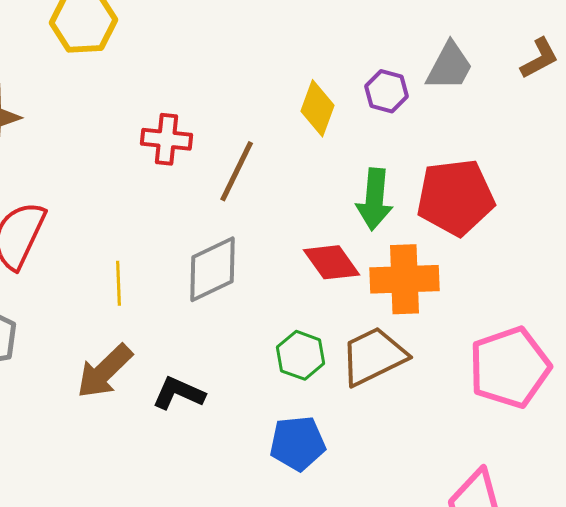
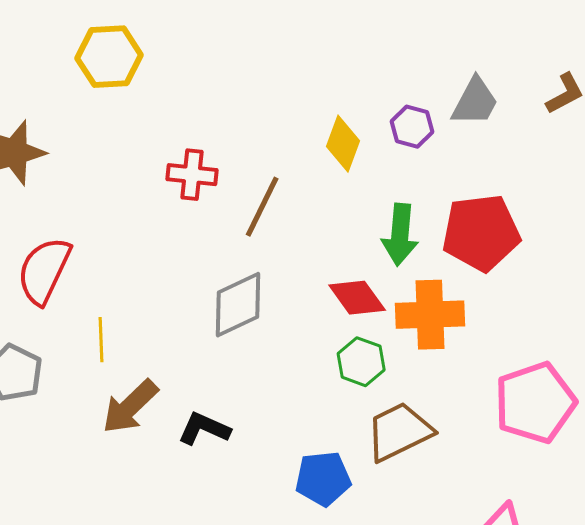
yellow line: (119, 283) -> (101, 340), moved
green hexagon: (301, 355) -> (361, 362), moved
brown trapezoid: (374, 356) -> (399, 432), moved

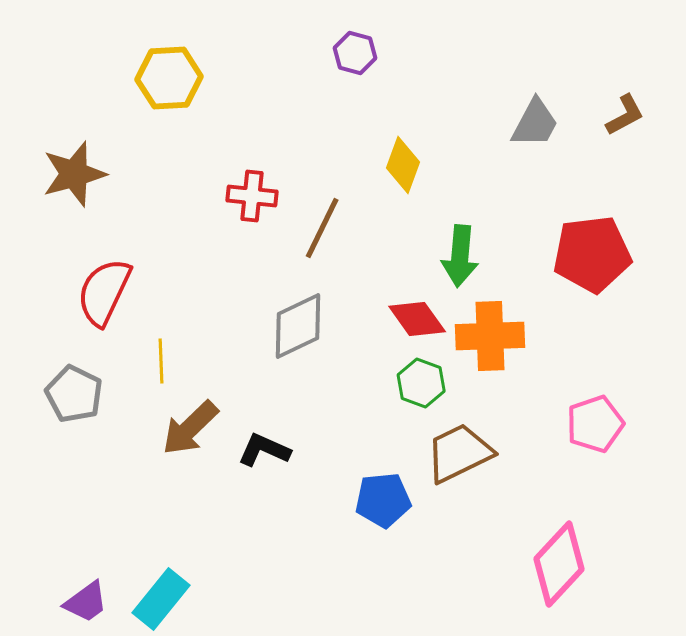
purple hexagon: (412, 127) -> (355, 53), moved
red pentagon: (481, 233) -> (592, 254), moved
pink pentagon: (535, 403) -> (595, 424), size x0.7

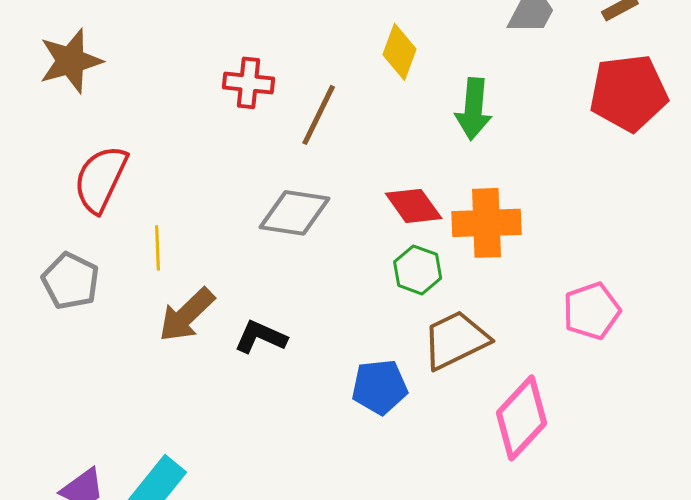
red pentagon: (592, 254) -> (629, 93), moved
green arrow: (460, 256) -> (474, 109), moved
gray diamond: (298, 326) -> (295, 213), turned 34
pink diamond: (559, 564) -> (522, 418), moved

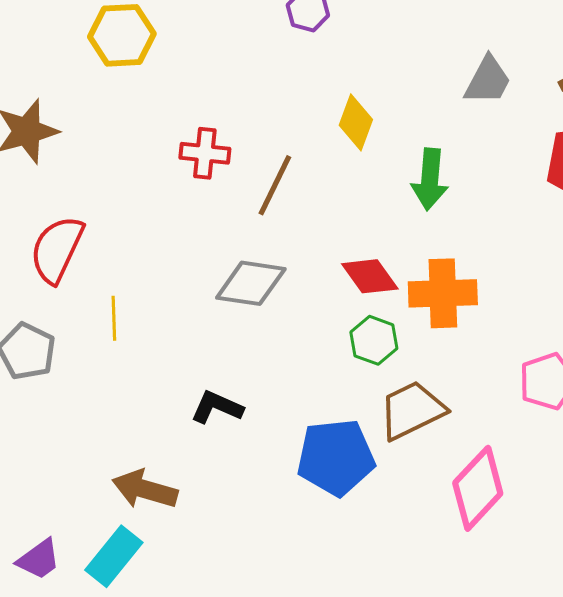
brown arrow: (187, 315) -> (145, 489), moved, turned 60
blue pentagon: (380, 387) -> (336, 457), size x1.4

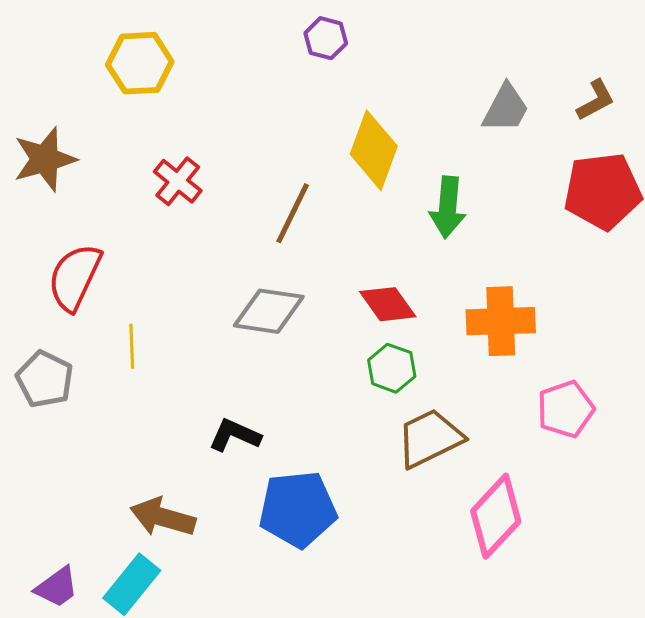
yellow diamond: (356, 122) -> (374, 150), size x1.4
red cross: (205, 153) -> (178, 181), moved, turned 33
orange cross: (443, 293) -> (501, 321), moved
blue pentagon: (336, 457) -> (298, 509), moved

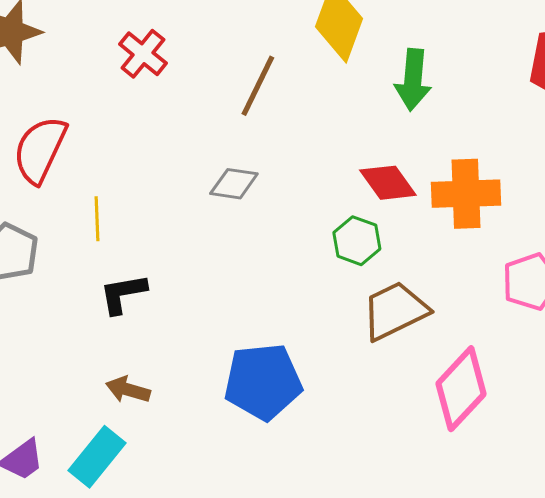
red diamond: (388, 304) -> (388, 183), moved
gray diamond: (269, 311) -> (234, 184), size x0.7
black L-shape: (235, 435) -> (123, 294), moved, turned -34
brown arrow: (163, 517) -> (128, 390), size x0.7

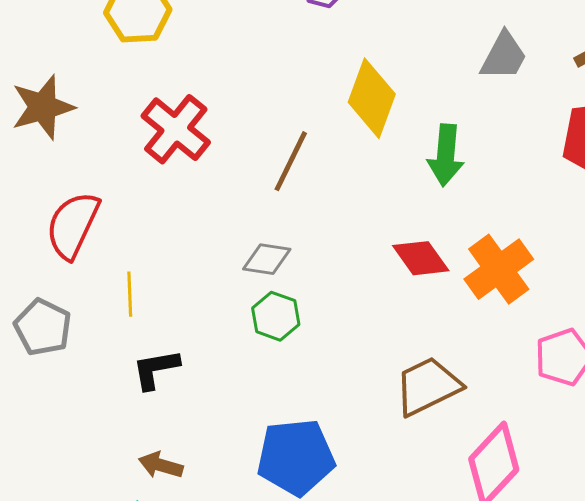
red cross: (143, 54) -> (176, 129), size x1.4
orange cross: (466, 194) -> (499, 269), turned -34
green hexagon: (357, 241) -> (276, 316), moved

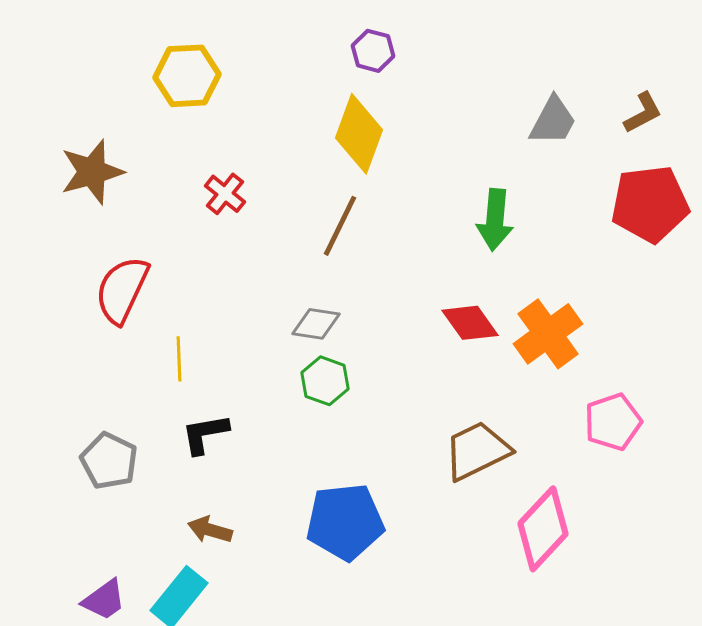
yellow diamond: (372, 98) -> (359, 134), moved
red cross: (176, 129) -> (225, 194), size x0.6
gray pentagon: (43, 327) -> (109, 461), moved

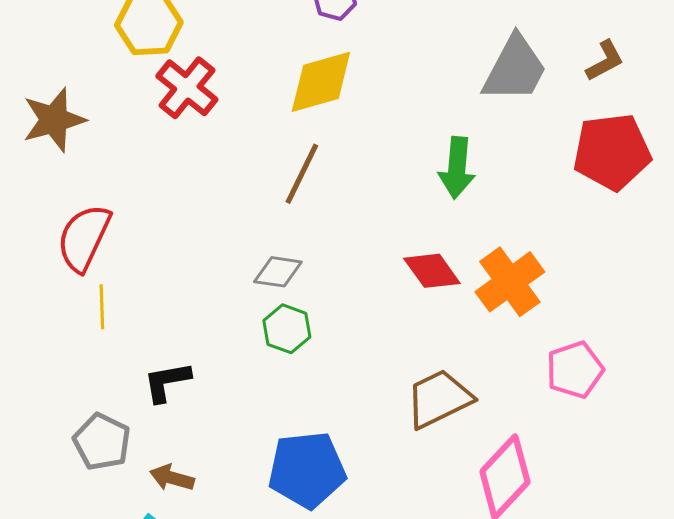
gray trapezoid: (553, 121) -> (515, 69), size x1.4
yellow diamond: (359, 134) -> (321, 82), turned 54
red cross: (225, 194) -> (187, 88), moved, size x1.5
yellow line: (179, 359) -> (102, 307), moved
gray pentagon: (109, 461) -> (102, 442), moved

